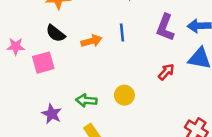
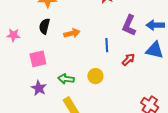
black semicircle: (56, 33) -> (44, 26), turned 63
blue line: (122, 33) -> (107, 45), moved
pink square: (43, 63) -> (38, 59), moved

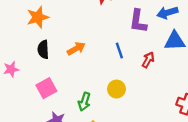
green arrow: (66, 79) -> (84, 102), turned -63

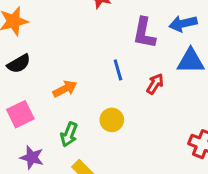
black semicircle: (43, 49) -> (19, 64), turned -120
orange arrow: (76, 49) -> (65, 89), moved

